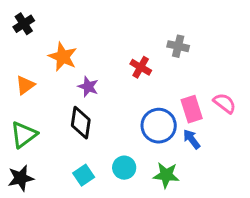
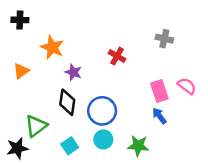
black cross: (24, 24) -> (20, 20), turned 35
gray cross: (178, 46) -> (164, 39), moved
blue circle: (159, 126) -> (102, 111), moved
green triangle: (24, 135) -> (36, 126), moved

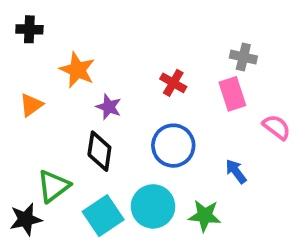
pink rectangle: (159, 91) -> (232, 94), moved
blue circle: (102, 111) -> (173, 146), moved
cyan circle: (103, 140) -> (153, 206), size x1.5
cyan square: (70, 146) -> (103, 216), size x1.5

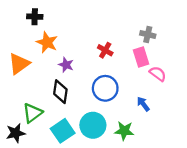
black cross: (29, 29) -> (35, 17), moved
orange triangle: (31, 105) -> (19, 64), size x1.5
pink semicircle: (277, 127) -> (158, 74), moved

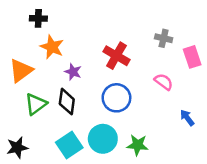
red cross: (105, 50) -> (116, 56), size x1.5
pink rectangle: (141, 57) -> (192, 57), moved
pink semicircle: (158, 74) -> (164, 82), moved
blue arrow: (143, 104) -> (187, 118), moved
green triangle: (32, 113) -> (36, 104), moved

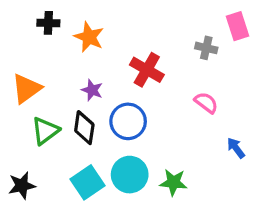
orange star: (52, 47) -> (89, 37), moved
pink rectangle: (192, 57) -> (237, 26), moved
blue circle: (116, 98) -> (128, 121), moved

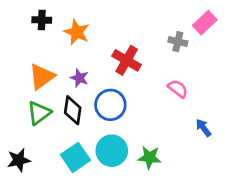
pink rectangle: (237, 26) -> (205, 23), turned 65
orange triangle: (26, 89) -> (42, 77), moved

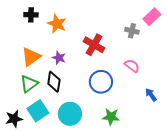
blue circle: (110, 105) -> (101, 82), moved
cyan circle: (112, 151) -> (70, 114), moved
cyan square: (75, 157) -> (38, 111), moved

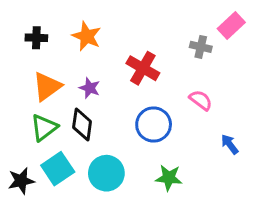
black cross: (31, 15) -> (36, 38), moved

